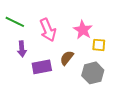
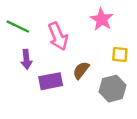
pink star: (83, 30) -> (102, 19), moved

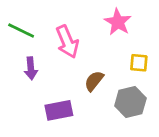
purple rectangle: (51, 81) -> (59, 110), moved

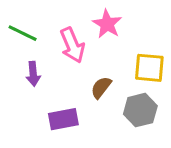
pink star: (118, 22) -> (107, 24), moved
yellow square: (139, 63) -> (149, 68), size x1.5

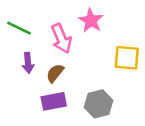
brown semicircle: (101, 87) -> (55, 73), moved
gray hexagon: (140, 110) -> (99, 104), moved

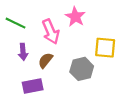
purple rectangle: (54, 101) -> (33, 86), moved
gray hexagon: (99, 104) -> (82, 69), moved

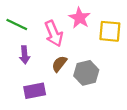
yellow square: (105, 48) -> (110, 31), moved
brown semicircle: (45, 60) -> (59, 64), moved

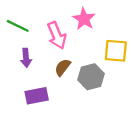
yellow square: (110, 31) -> (116, 51), moved

